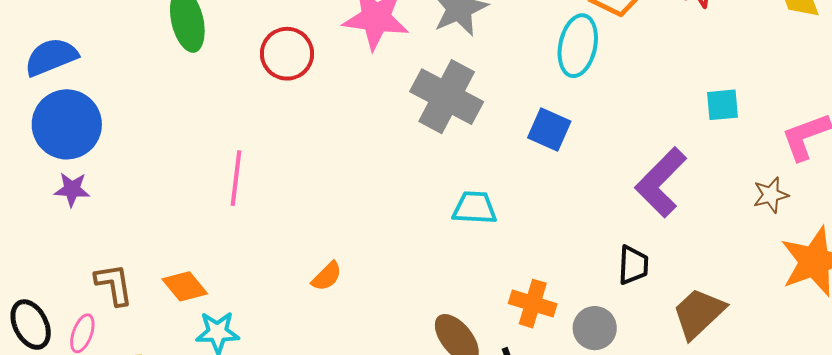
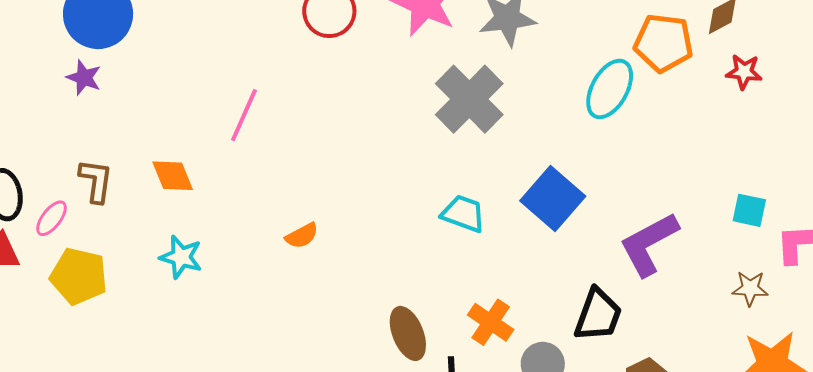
cyan square: (723, 105) -> (749, 210), moved
blue square: (549, 129) -> (553, 198), moved, size x1.4
black trapezoid: (633, 265) -> (598, 315), size x1.4
orange diamond: (185, 286) -> (173, 176), moved

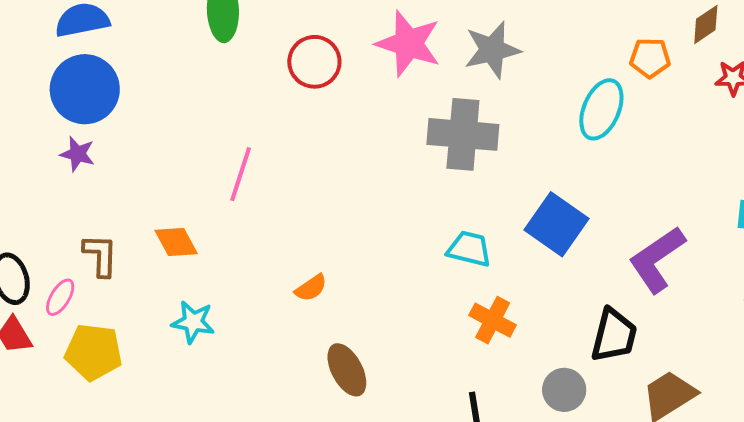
orange pentagon: (663, 43) -> (650, 58), size x0.7
gray cross: (469, 99) -> (463, 134), turned -34
orange cross: (491, 322) -> (493, 320), moved
brown ellipse: (408, 333) -> (347, 370), moved

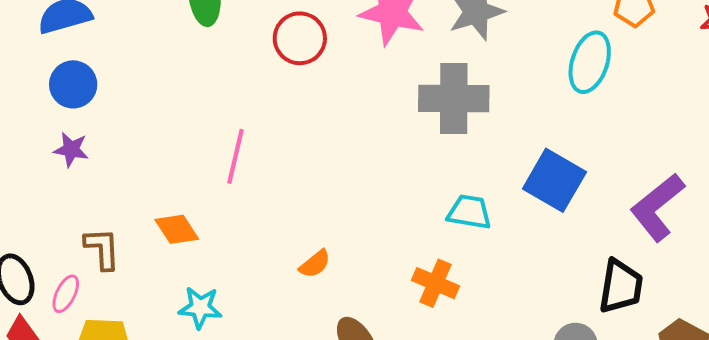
blue circle: (85, 89) -> (73, 84), size x0.7
orange cross: (493, 320) -> (436, 283), moved

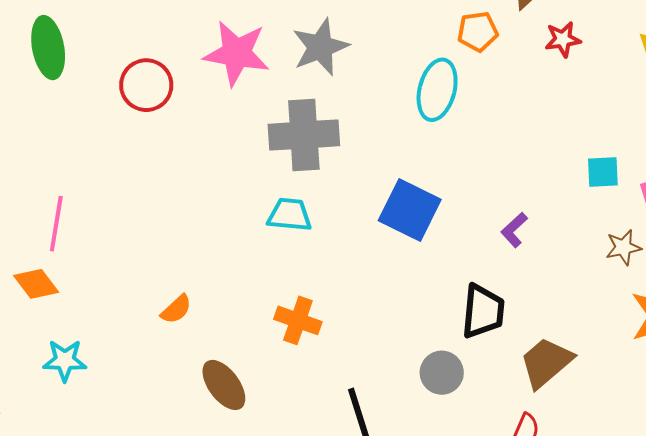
pink line: (235, 156) -> (56, 224), moved
purple L-shape: (657, 207) -> (514, 230), size x0.5
cyan trapezoid: (469, 212) -> (290, 215), moved

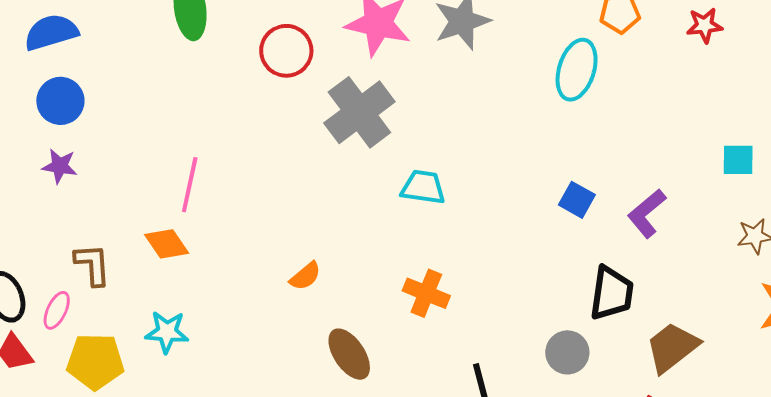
gray cross: (304, 135) -> (359, 112), moved, turned -36
blue square: (410, 210) -> (577, 200), moved, size x0.6
purple L-shape: (514, 230) -> (647, 213), size x1.4
cyan star: (65, 360) -> (167, 332), moved

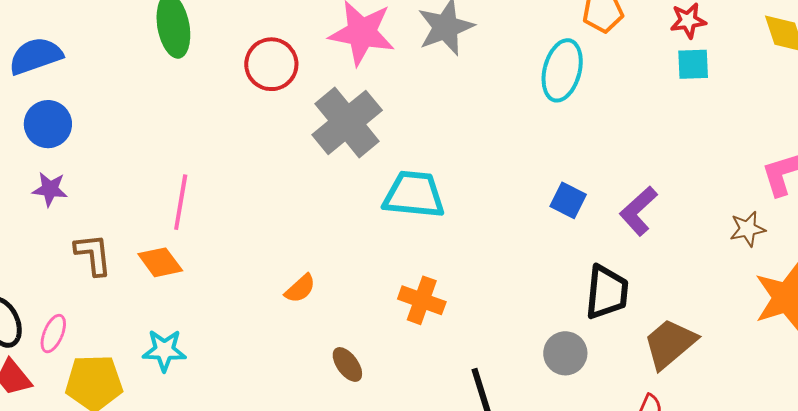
cyan square: (738, 160) -> (693, 64), moved
cyan trapezoid: (423, 187) -> (414, 195), size x1.4
brown L-shape: (92, 265) -> (93, 254), moved
brown ellipse: (349, 354) -> (347, 364), size x0.7

